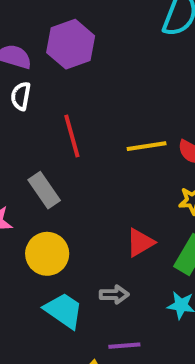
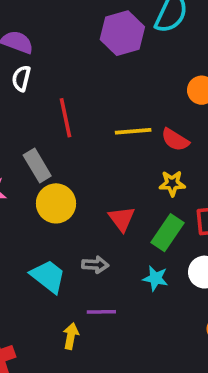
purple hexagon: (71, 44) -> (122, 33), moved
red triangle: (140, 243) -> (122, 219), turned -40
yellow circle: (47, 254) -> (56, 203), moved

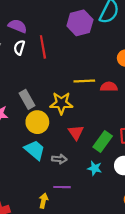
red line: (66, 118) -> (43, 47), moved
red semicircle: (175, 140) -> (109, 87), turned 147
yellow star: (172, 183) -> (61, 103), moved, size x1.5
cyan trapezoid: (48, 276) -> (35, 150), moved

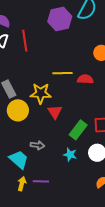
red triangle: (76, 132) -> (55, 112), moved
cyan trapezoid: (35, 150) -> (19, 159), moved
purple line: (62, 187) -> (41, 181), moved

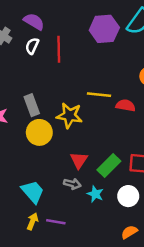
red triangle: (55, 112) -> (79, 160), moved
gray arrow: (37, 145) -> (72, 184), moved

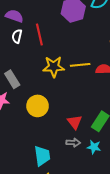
gray rectangle: (32, 105) -> (12, 79), moved
yellow star: (69, 115) -> (54, 67), moved
cyan trapezoid: (33, 192) -> (42, 156), turned 45

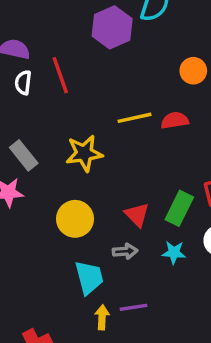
yellow star: (54, 67) -> (84, 153), moved
yellow circle: (38, 106) -> (75, 219), moved
gray arrow: (73, 143) -> (125, 251), moved

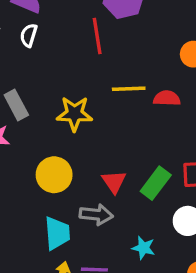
red line: (60, 75) -> (97, 36), moved
gray arrow: (125, 251) -> (96, 215), size x1.4
cyan star: (174, 253) -> (143, 248), moved

